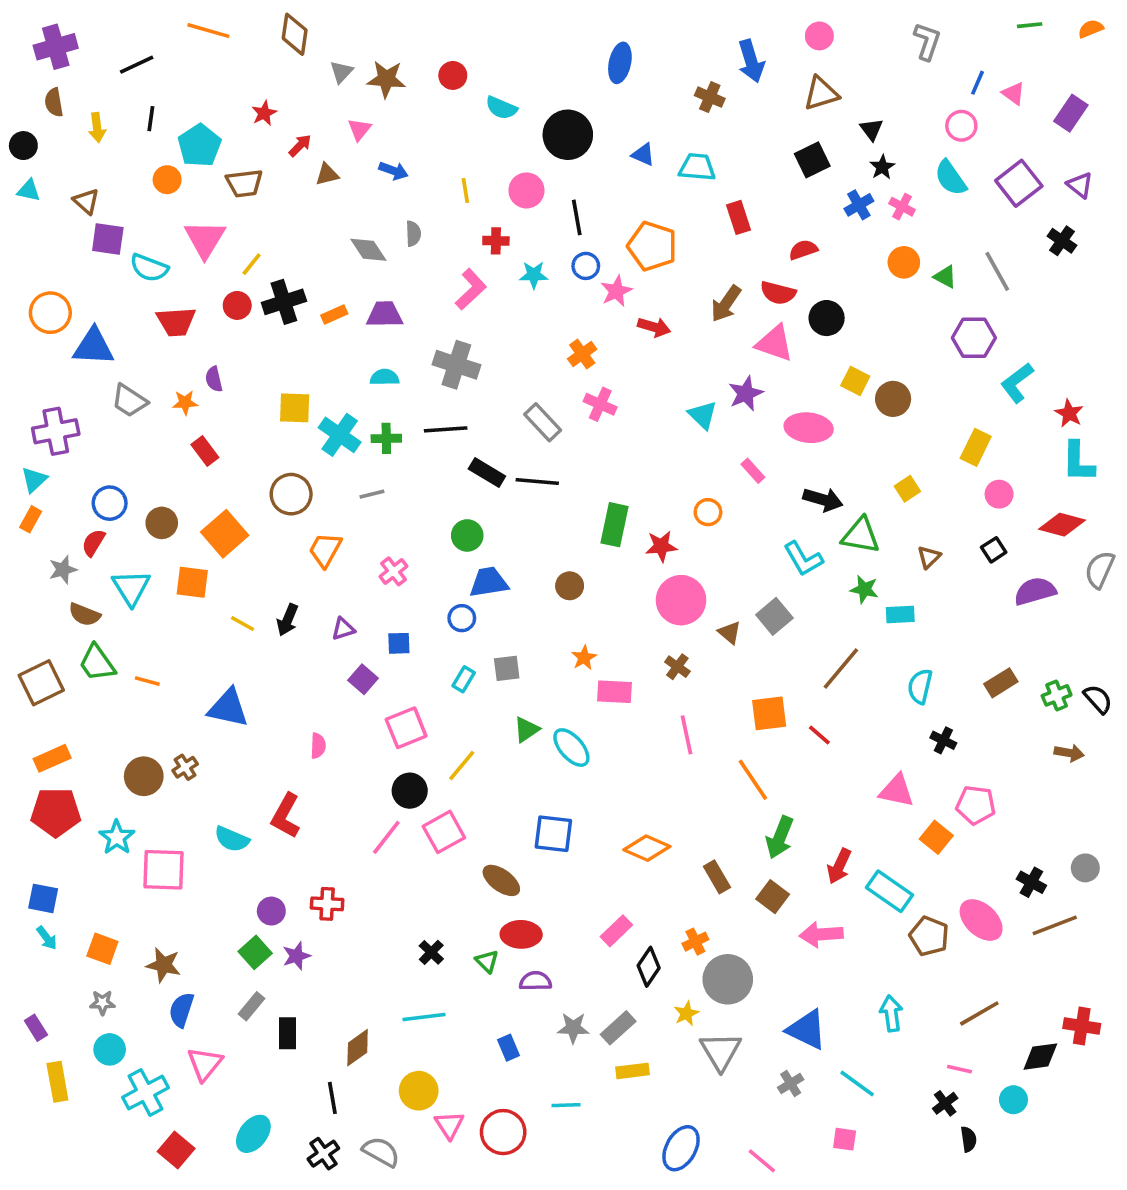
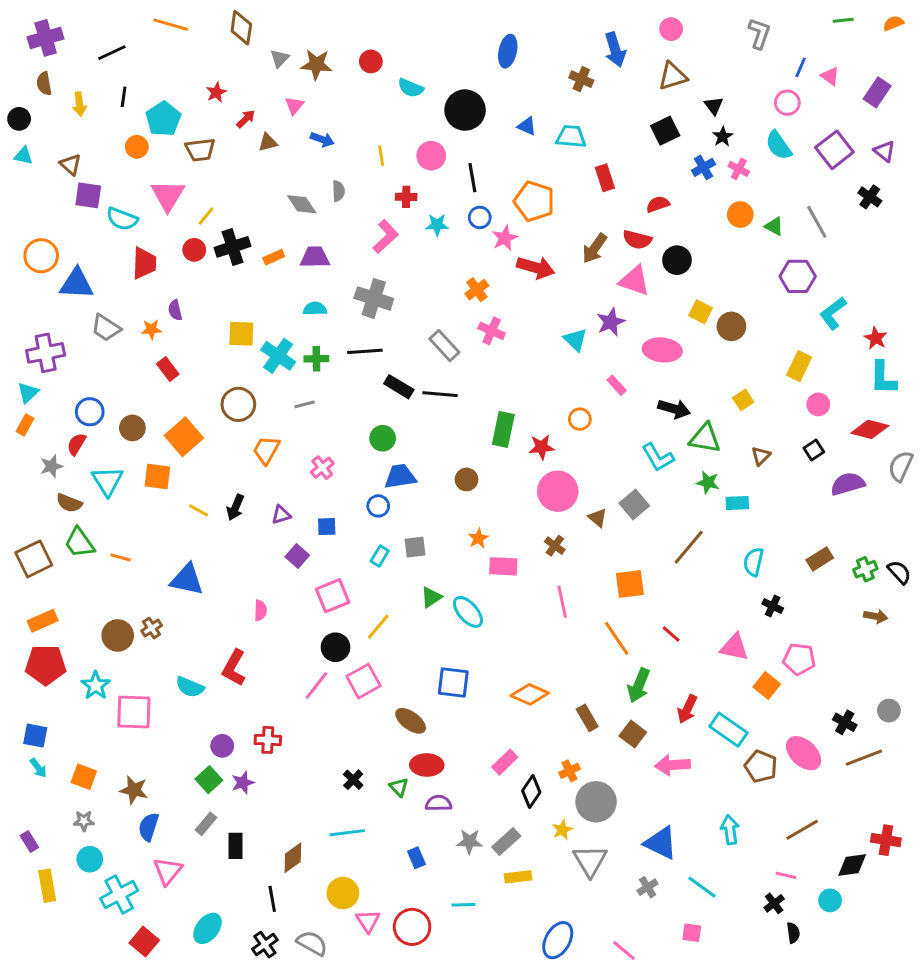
red trapezoid: (176, 322) -> (144, 263), turned -84
red arrow: (654, 327) -> (536, 268), size x1.4
red line: (819, 735) -> (671, 634), moved

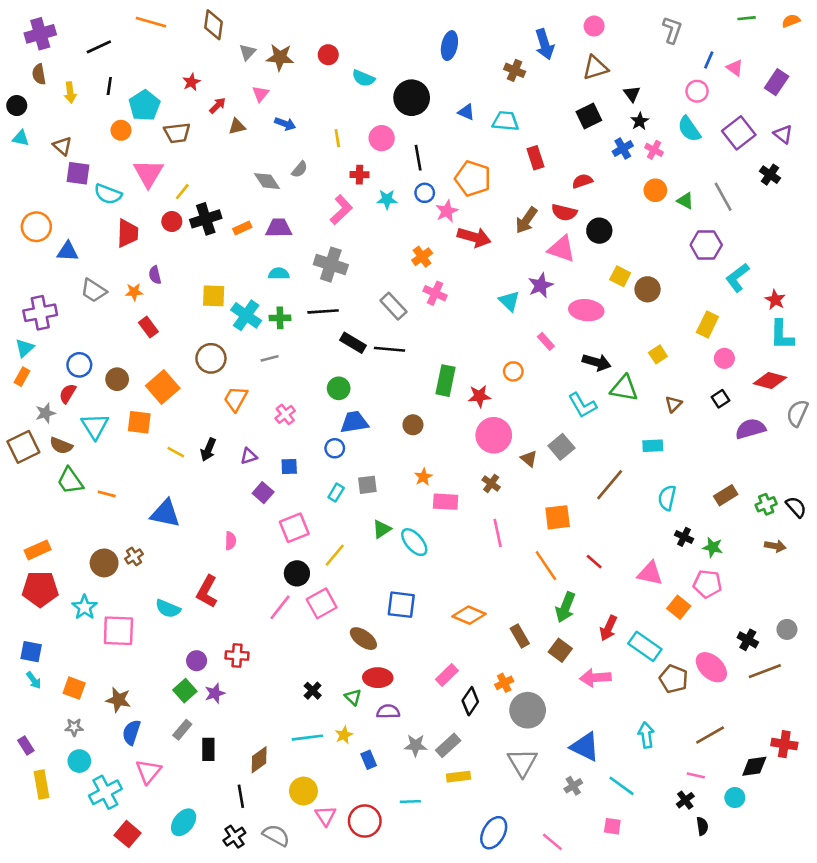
gray semicircle: (338, 191) -> (300, 169), turned 42
blue triangle: (76, 284) -> (68, 251), size x0.7
green star: (708, 482) -> (713, 547), moved
brown square: (34, 559) -> (23, 447), moved
yellow star: (562, 830) -> (344, 735), moved

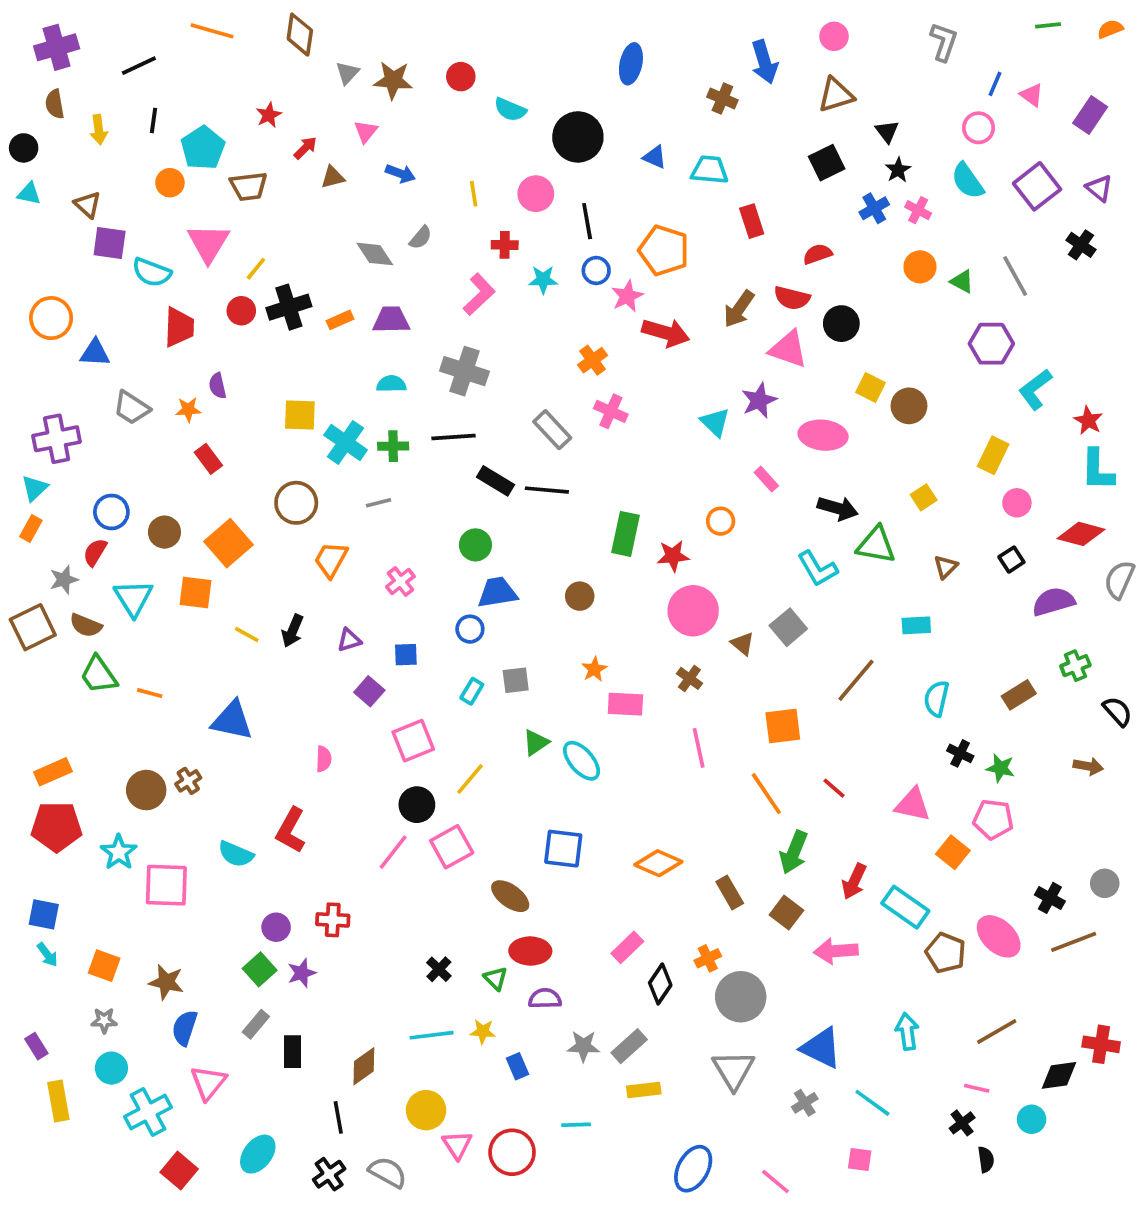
green cross: (766, 504) -> (1075, 666), moved
yellow star: (344, 735) -> (483, 1031), turned 30

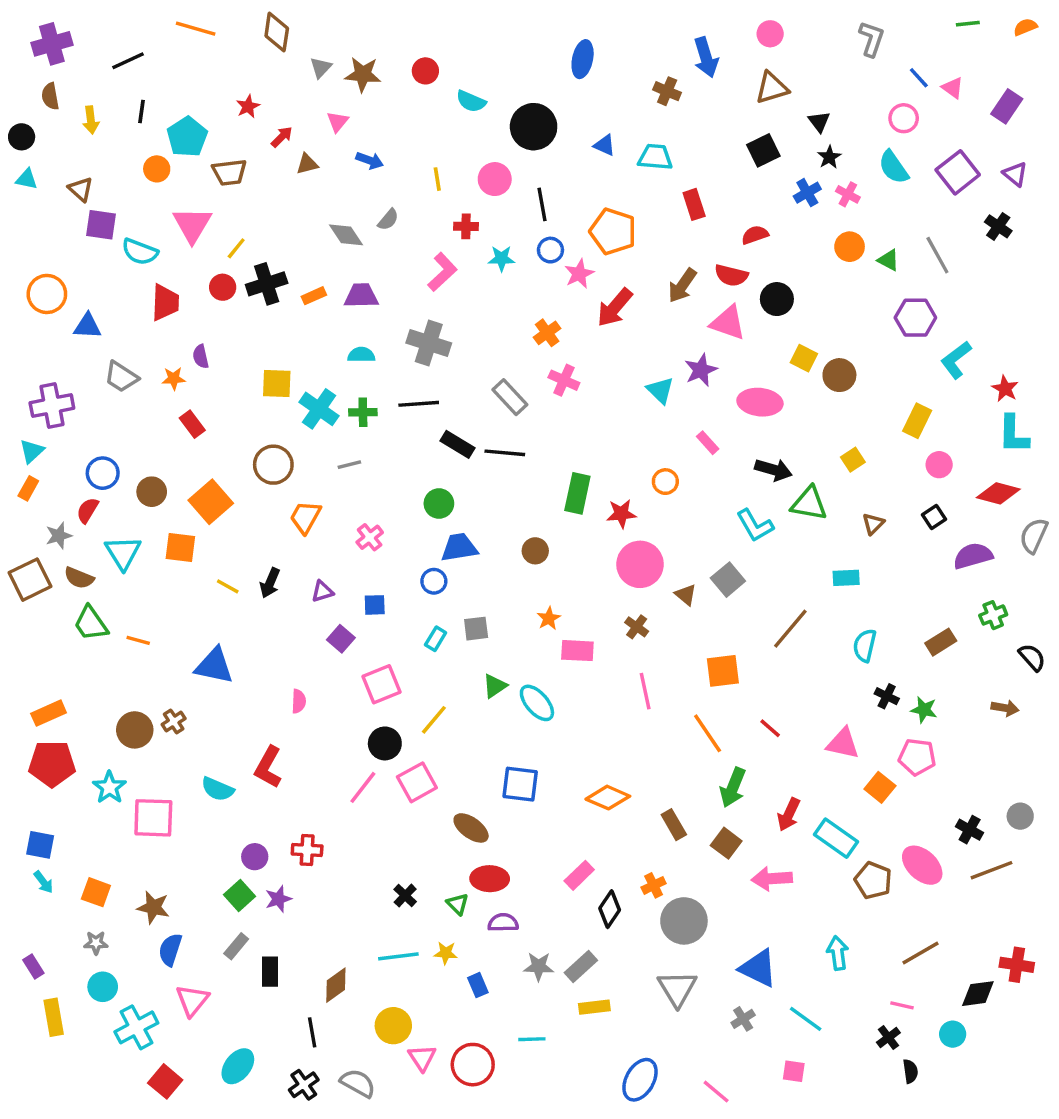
blue line: (995, 84) -> (919, 78), turned -65
red arrow: (666, 333) -> (615, 308), turned 114

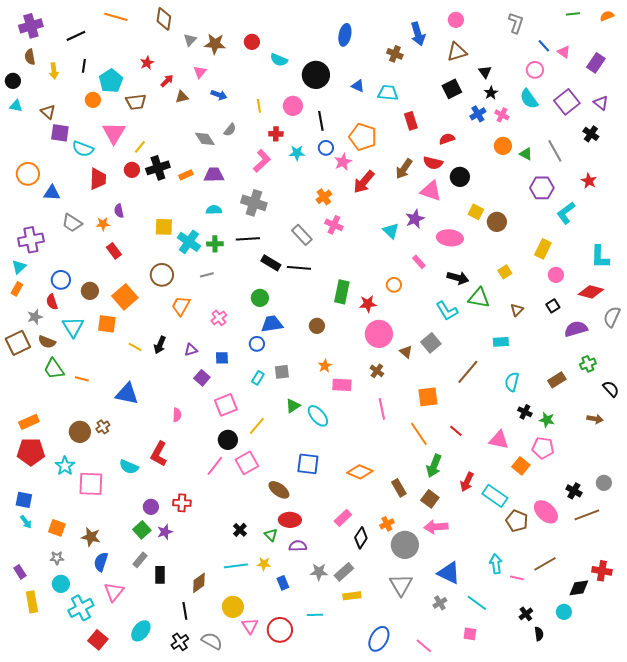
red star: (1005, 389) -> (589, 181), moved
red semicircle: (87, 510) -> (52, 302), turned -49
pink arrow: (772, 879) -> (436, 527), moved
pink line: (902, 1005) -> (517, 578), moved

